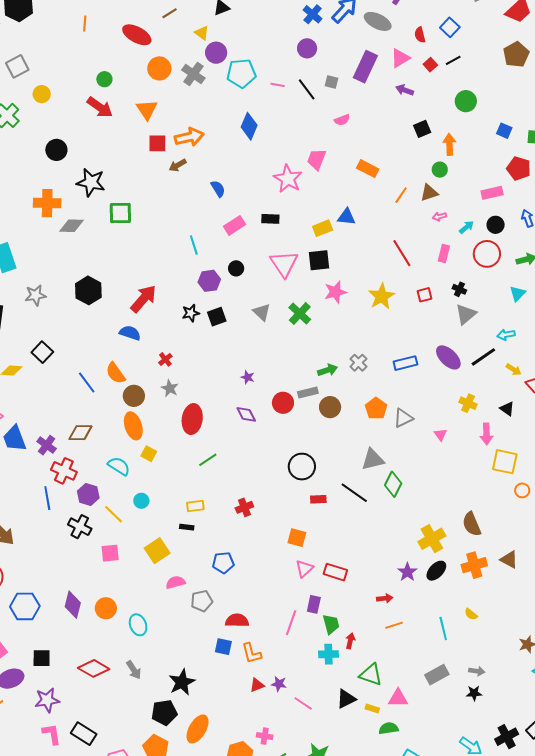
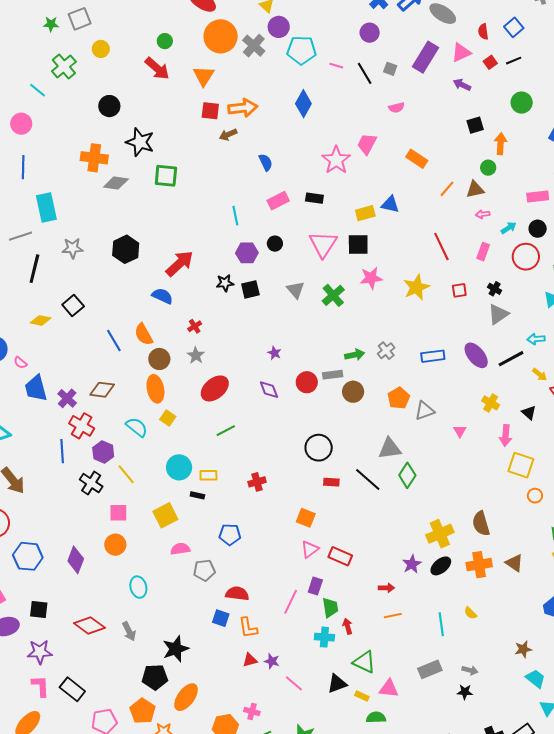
orange circle: (159, 68) -> (221, 36), size x1.4
red ellipse: (192, 419) -> (215, 388), turned 36
cyan circle: (141, 501) -> (179, 467), moved, size x1.6
orange circle: (106, 608) -> (115, 545), moved
red arrow: (350, 641) -> (348, 626), turned -35

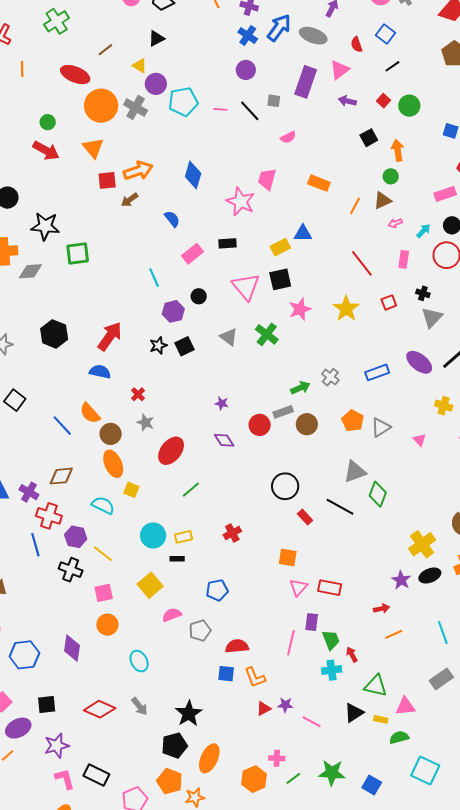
red square: (490, 62) -> (384, 101), moved
blue diamond: (303, 104) -> (193, 175), moved
red rectangle: (331, 482) -> (305, 517), turned 56
black ellipse: (441, 566) -> (430, 576), turned 30

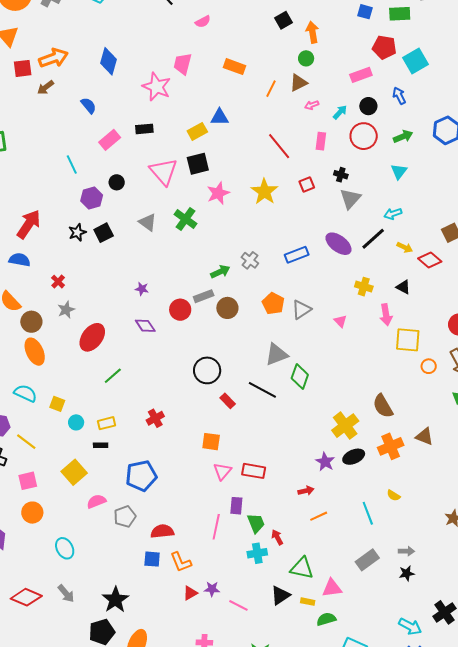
gray star: (145, 423) -> (66, 310), turned 30
yellow square: (131, 490) -> (57, 404), moved
cyan circle: (153, 535) -> (76, 422), size x0.6
blue pentagon: (217, 590) -> (141, 476), size x1.4

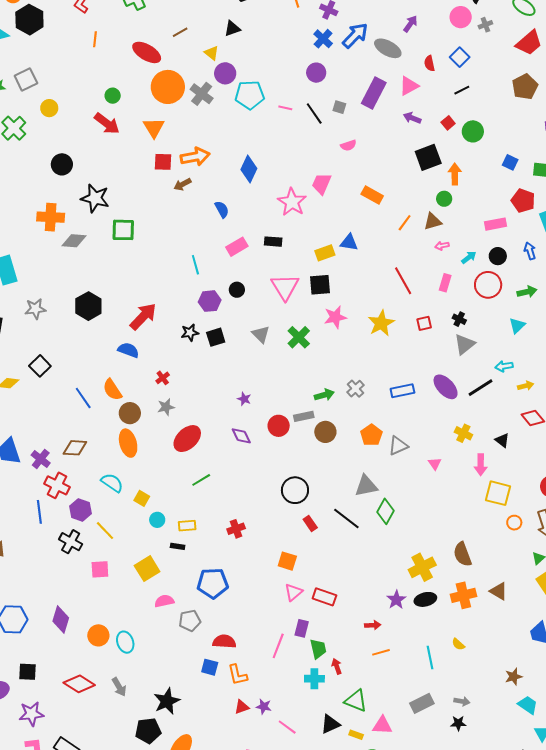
black square: (283, 20) -> (428, 157), size x1.5
yellow arrow: (405, 247) -> (526, 386), moved, turned -49
orange circle: (32, 513) -> (98, 635), moved

